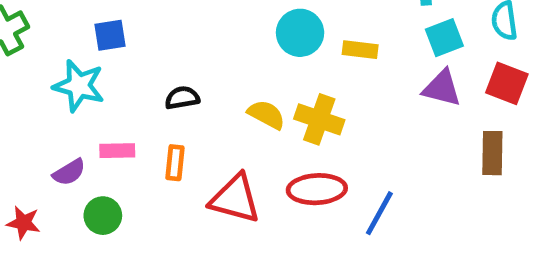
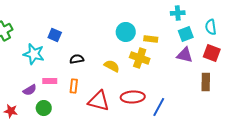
blue square: (110, 35) -> (55, 35), moved, turned 32
yellow cross: (319, 119) -> (140, 58), moved

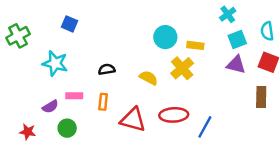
cyan cross: (178, 13) -> (228, 14), turned -32
blue square: (55, 35) -> (69, 24), moved
yellow cross: (140, 58) -> (182, 68), turned 30

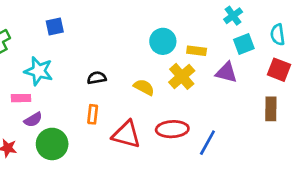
blue square: (69, 24) -> (55, 26), turned -35
purple triangle: (236, 65) -> (226, 72), moved
pink rectangle: (74, 96) -> (21, 98), moved
green circle: (67, 128) -> (52, 144), size x1.5

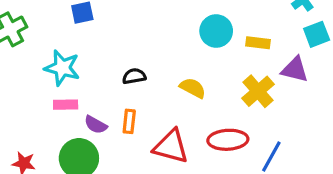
yellow cross: (182, 76) -> (258, 91), moved
pink rectangle: (21, 98) -> (66, 105), moved
purple semicircle: (33, 120) -> (96, 125), moved, turned 60

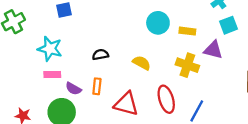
yellow cross: (258, 91) -> (187, 65), turned -30
red ellipse: (228, 140) -> (166, 99), turned 76

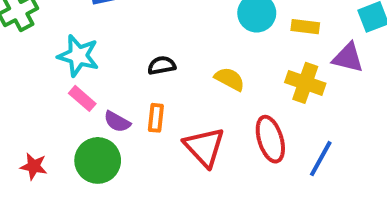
pink rectangle: (52, 75) -> (82, 98), turned 42
red triangle: (126, 104) -> (204, 147), turned 32

